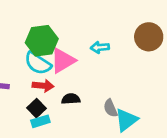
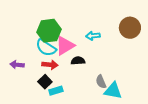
black semicircle: (71, 99) -> (78, 61), moved
cyan triangle: (126, 120) -> (113, 91), turned 48
cyan rectangle: (40, 121) -> (56, 91), moved

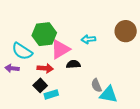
cyan semicircle: (46, 48) -> (22, 51), moved

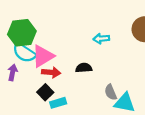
green hexagon: (44, 34) -> (22, 33), moved
pink triangle: (60, 49) -> (43, 56), moved
purple arrow: (12, 68) -> (13, 72), turned 96

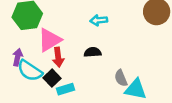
cyan arrow: (101, 39) -> (99, 20), moved
cyan semicircle: (24, 53) -> (30, 71), moved
red arrow: (51, 72) -> (58, 57), turned 78

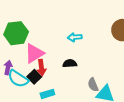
black square: (52, 78) -> (34, 77), moved

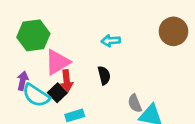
black semicircle: (70, 64) -> (104, 75), turned 80

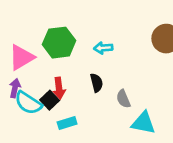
green hexagon: (33, 35) -> (59, 43), moved
pink triangle: (57, 62) -> (22, 57), moved
gray semicircle: (135, 103) -> (123, 99), moved

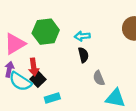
black semicircle: (97, 83) -> (83, 55), moved
red arrow: (59, 88) -> (34, 67), moved

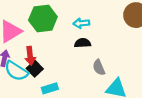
black semicircle: (83, 55) -> (83, 43), turned -80

